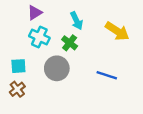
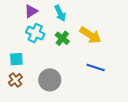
cyan arrow: (77, 21) -> (60, 13), moved
yellow arrow: (117, 31) -> (90, 35), moved
gray circle: (57, 68) -> (50, 80), moved

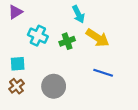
purple triangle: (31, 11) -> (15, 12), moved
cyan arrow: (60, 13) -> (78, 14), moved
green cross: (62, 38) -> (67, 41), turned 32

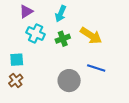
purple triangle: (15, 12) -> (26, 12), moved
cyan arrow: (78, 14) -> (61, 14), moved, turned 49
gray circle: (54, 86) -> (69, 81), moved

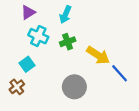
yellow arrow: (91, 36) -> (98, 55), moved
cyan square: (17, 60) -> (27, 64), moved, turned -32
blue line: (96, 68) -> (120, 73), moved, turned 30

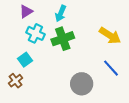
green cross: (68, 42) -> (63, 39), size x1.5
yellow arrow: (98, 55) -> (110, 36), moved
gray circle: (74, 87) -> (82, 84), moved

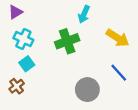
purple triangle: (26, 11) -> (15, 12), moved
cyan arrow: (61, 13) -> (84, 14), moved
cyan cross: (35, 33) -> (23, 39), moved

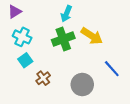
cyan arrow: (84, 14) -> (66, 14), moved
yellow arrow: (118, 38) -> (92, 36), moved
brown cross: (17, 86) -> (43, 78), moved

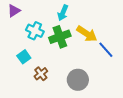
cyan cross: (22, 37) -> (35, 31), moved
blue line: (112, 69) -> (106, 50), moved

